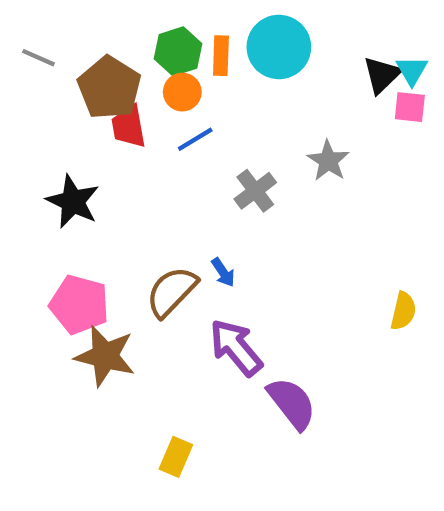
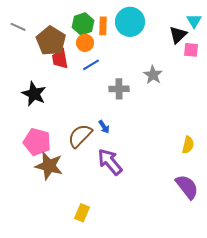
cyan triangle: (412, 71) -> (194, 21), moved
gray cross: (255, 191) -> (119, 89), turned 36
purple semicircle: (292, 403) -> (187, 187), moved

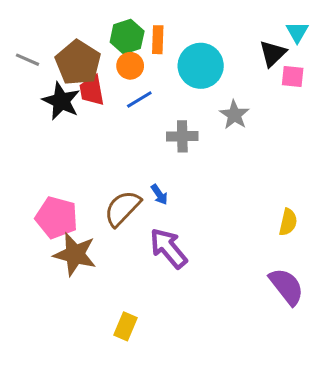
cyan circle: (130, 22) -> (201, 66), moved
gray line: (18, 27) -> (27, 60), moved
black star: (34, 94) -> (61, 101), moved

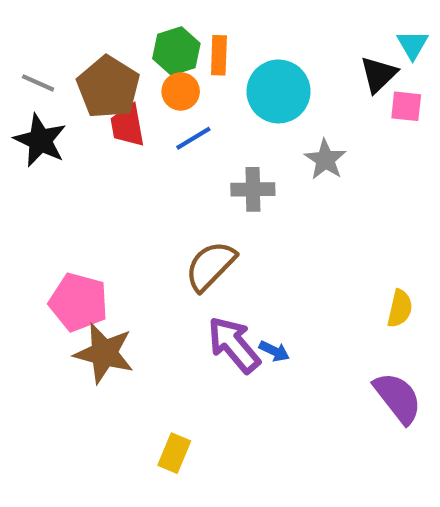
black star: (61, 101) -> (40, 140), moved
blue arrow: (159, 195) -> (274, 351), moved, turned -30
brown semicircle: (122, 208) -> (210, 266), moved

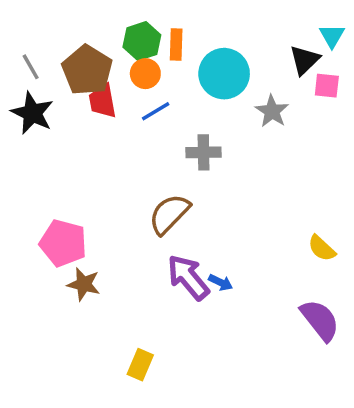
gray line: (38, 83) -> (31, 67), turned 36
gray star: (325, 160) -> (272, 111), moved
yellow semicircle: (400, 308) -> (322, 248), turned 120
brown star: (104, 353) -> (84, 284), size x0.7

